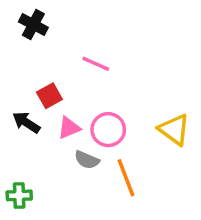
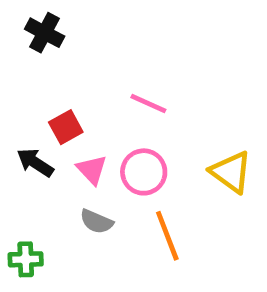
pink line: (96, 64) -> (148, 103), moved
pink triangle: (69, 128) -> (92, 170), turned -50
gray semicircle: (87, 160) -> (96, 222), moved

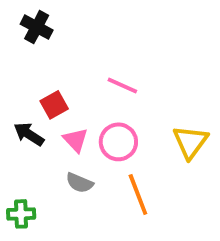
yellow triangle: (231, 172) -> (190, 142), turned 30

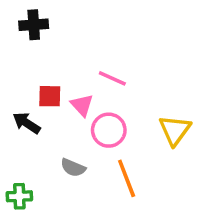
black cross: (37, 27) -> (34, 25), turned -32
red square: (54, 105) -> (50, 96), turned 30
pink triangle: (76, 140) -> (82, 105), moved

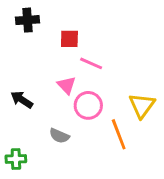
red square: (50, 96) -> (69, 39), moved
orange line: (127, 178) -> (119, 134), moved

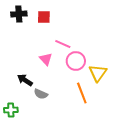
red square: (69, 39) -> (44, 17), moved
black arrow: (22, 100) -> (25, 80), moved
pink circle: (88, 105) -> (76, 61), moved

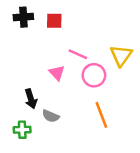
yellow triangle: (98, 73) -> (121, 55), moved
black arrow: (25, 80) -> (31, 99), turned -140
green cross: (11, 110) -> (22, 130), moved

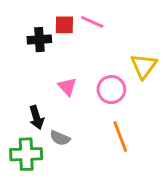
black cross: (23, 17) -> (39, 40), moved
pink line: (78, 54) -> (92, 22), moved
green cross: (22, 130) -> (26, 154), size x1.5

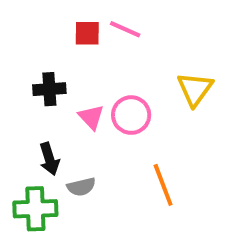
black cross: (39, 40) -> (49, 89), moved
pink circle: (111, 90) -> (131, 115), moved
gray semicircle: (60, 138) -> (81, 187), turned -36

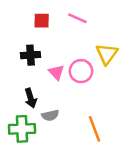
red square: (87, 33) -> (42, 21), moved
yellow triangle: (195, 89) -> (107, 54), moved
orange line: (163, 185) -> (94, 129), moved

